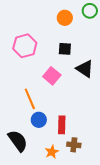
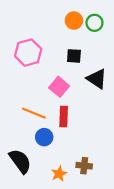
green circle: (90, 11) -> (94, 23), moved
orange line: (30, 99) -> (34, 113), turned -45
red rectangle: (62, 125) -> (64, 117), moved

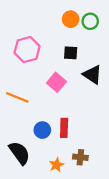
orange line: (34, 113) -> (17, 97), moved
red rectangle: (64, 117) -> (64, 128), moved

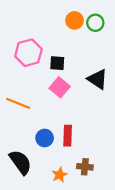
black square: (71, 53) -> (57, 63), moved

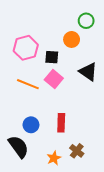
orange circle: (75, 20) -> (72, 39), moved
orange line: (18, 103) -> (28, 84), moved
blue circle: (45, 138) -> (31, 125), moved
brown cross: (85, 167) -> (77, 151), turned 32

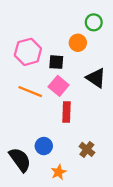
red rectangle: (61, 123) -> (66, 112), moved
blue circle: (31, 125) -> (44, 146), moved
brown cross: (77, 151) -> (87, 149), moved

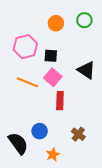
orange circle: (78, 43) -> (56, 23), moved

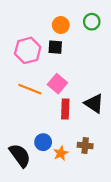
black square: (51, 56) -> (55, 47), moved
black triangle: (86, 70) -> (94, 103), moved
brown cross: (78, 134) -> (85, 145), turned -32
orange star: (53, 155) -> (61, 153), moved

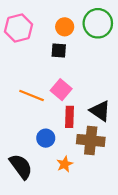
green circle: (92, 22) -> (98, 23), size x1.6
pink hexagon: (28, 50) -> (19, 28), moved
blue circle: (43, 142) -> (46, 138), moved
brown cross: (85, 145) -> (91, 140), moved, size x1.6

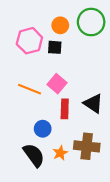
pink hexagon: (19, 28) -> (29, 41), moved
brown cross: (91, 140) -> (87, 146), moved
black semicircle: (21, 166) -> (34, 155), moved

